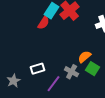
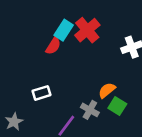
white rectangle: (38, 69) -> (41, 93), moved

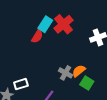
white rectangle: (41, 93) -> (21, 84), moved
gray cross: (90, 110) -> (66, 73), moved

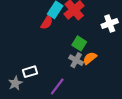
green square: (87, 83) -> (79, 43), moved

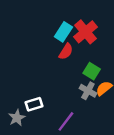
red semicircle: (47, 22) -> (66, 52), moved

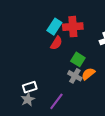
red cross: (86, 32) -> (73, 27), turned 36
gray star: (17, 118) -> (28, 99), moved

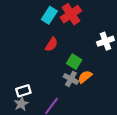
cyan rectangle: (54, 27) -> (49, 15), moved
red cross: (73, 27) -> (71, 14), moved, turned -30

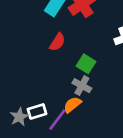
orange semicircle: (85, 77) -> (72, 105), moved
white rectangle: (23, 91) -> (37, 111), moved

